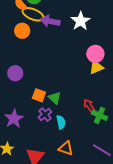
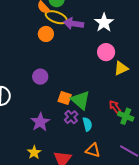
pink circle: (95, 54) -> (106, 52), moved
green triangle: (55, 98) -> (80, 100), size x1.5

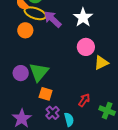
purple arrow: (74, 24) -> (53, 19), turned 36
green triangle: (80, 100) -> (39, 72), moved, turned 30
red arrow: (115, 107) -> (84, 100), moved, turned 72

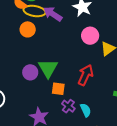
red arrow: (84, 100) -> (86, 75), moved, size x1.5

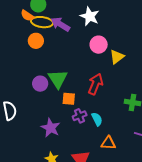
purple cross: (68, 106) -> (80, 116), turned 32

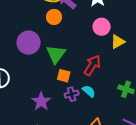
orange circle: (36, 41) -> (54, 17), moved
purple circle: (40, 84) -> (29, 43), moved, size x1.5
cyan semicircle: (97, 119) -> (89, 91), moved, turned -32

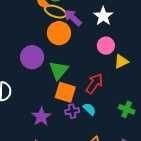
orange circle: (54, 17) -> (59, 33), size x1.5
orange square: (64, 76) -> (65, 92), size x1.5

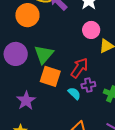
orange circle: (59, 33) -> (27, 15), moved
purple circle: (32, 57) -> (16, 54), moved
purple cross: (72, 111) -> (88, 85), moved

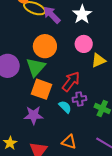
orange circle: (27, 15) -> (45, 46), moved
purple star: (26, 101) -> (33, 115), moved, turned 30

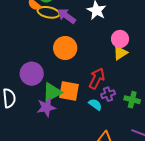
pink circle: (84, 44) -> (120, 39), moved
green triangle: (36, 67) -> (52, 92), moved, turned 30
purple star: (33, 115) -> (46, 107), moved

